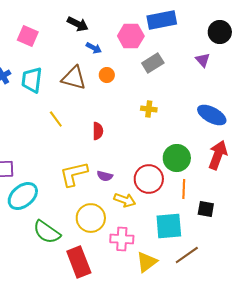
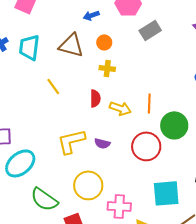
blue arrow: (94, 48) -> (91, 15), turned 133
yellow cross: (149, 109) -> (107, 68), moved
orange line: (184, 189) -> (149, 103), moved
yellow arrow: (125, 200) -> (120, 108), moved

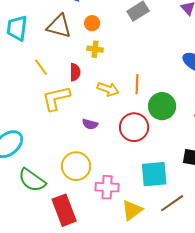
red semicircle: (95, 98) -> (75, 72), moved
yellow L-shape: (71, 141) -> (56, 98), moved

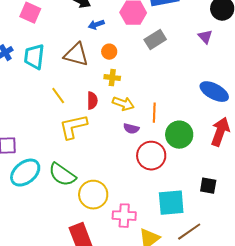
yellow arrow: (108, 89) -> (123, 104), moved
purple semicircle: (90, 124) -> (131, 129), moved
green semicircle: (32, 180) -> (62, 175), moved

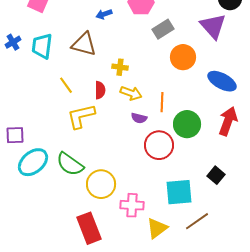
purple triangle: (205, 37) -> (213, 26), size x1.8
orange circle: (109, 52) -> (183, 57), moved, size x1.6
black square: (208, 186) -> (216, 175), turned 30

